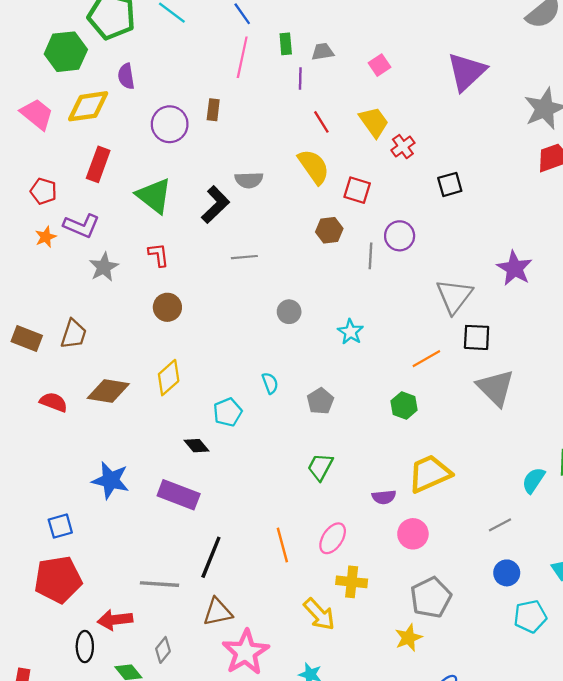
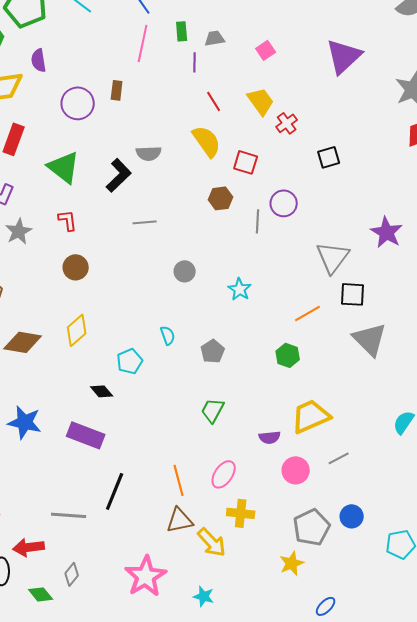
gray line: (500, 525) -> (339, 458), moved
blue circle: (507, 573) -> (352, 516), moved
brown triangle: (218, 612) -> (180, 520), moved

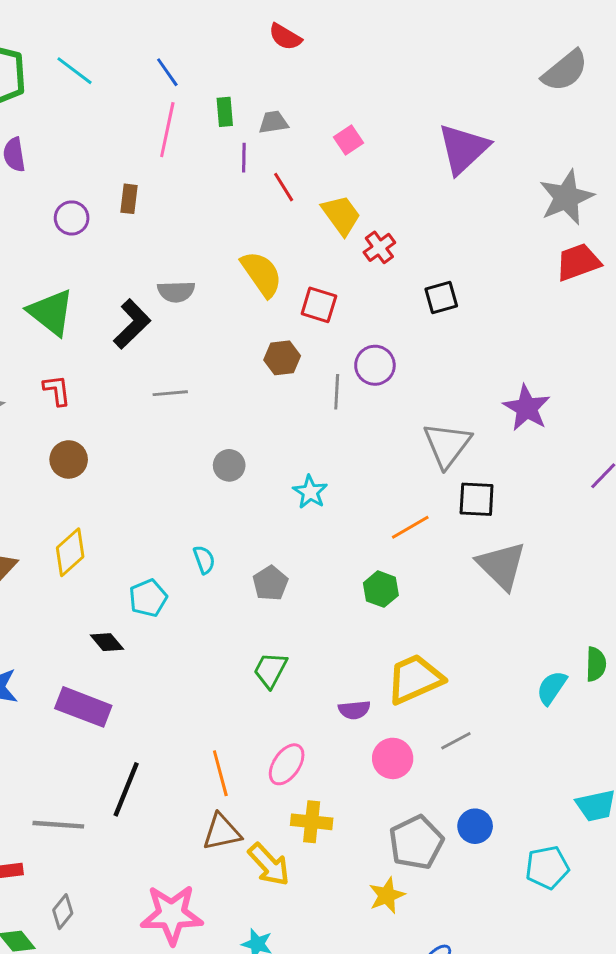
red line: (214, 101) -> (284, 187), moved
purple circle: (78, 103) -> (72, 218), size x0.7
pink star: (146, 576) -> (172, 915), turned 30

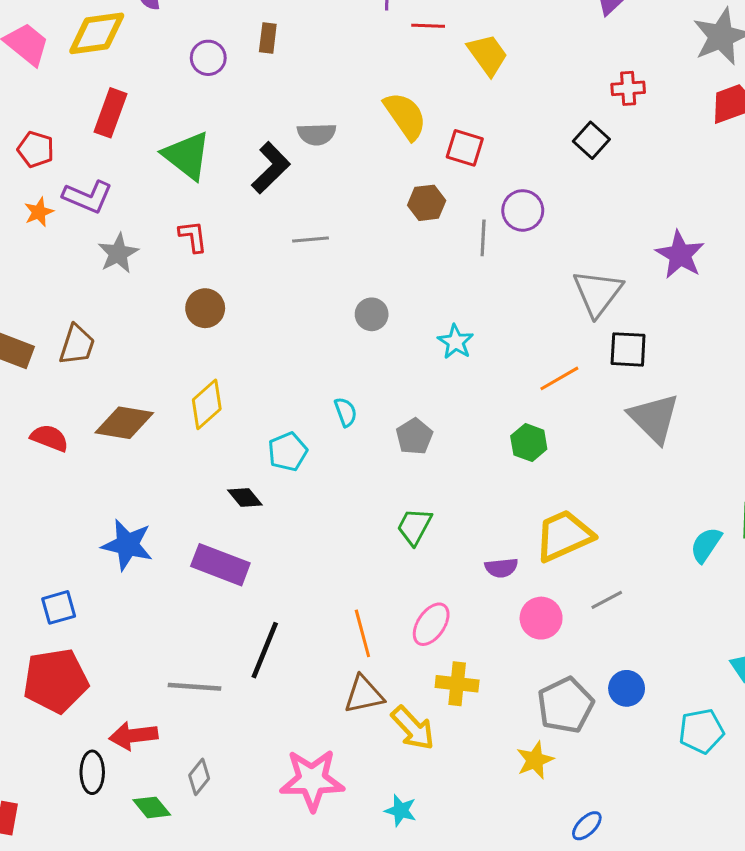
red line: (284, 187) -> (428, 26), turned -56
red cross: (379, 247) -> (628, 88), moved, turned 32
black square: (441, 297) -> (591, 140), turned -32

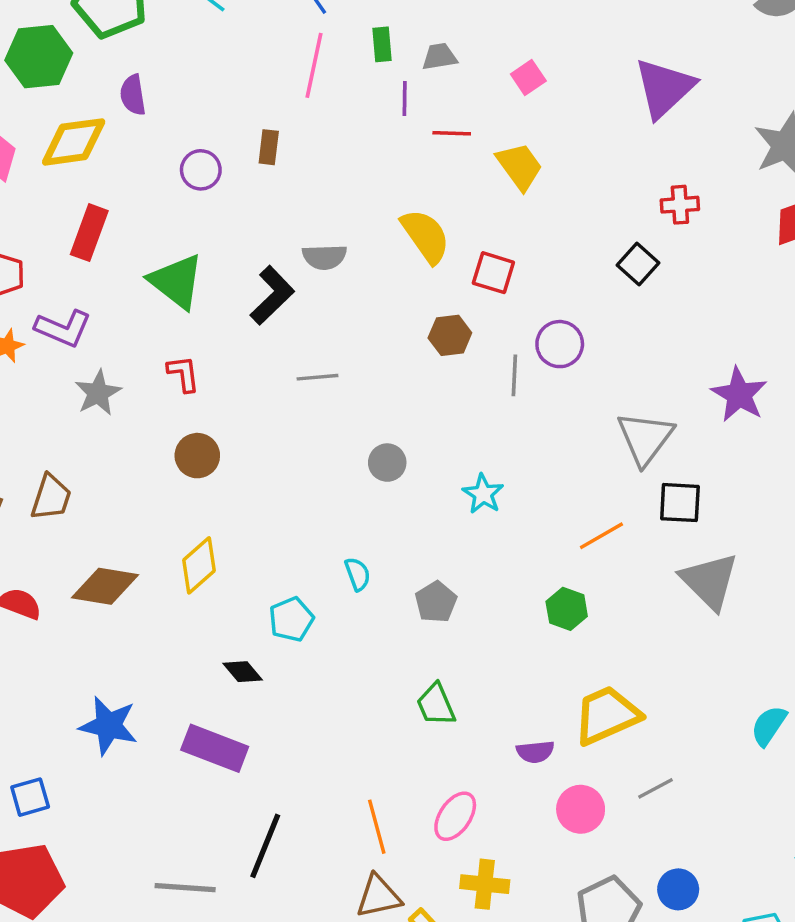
green trapezoid: (414, 527) -> (436, 705), turned -51

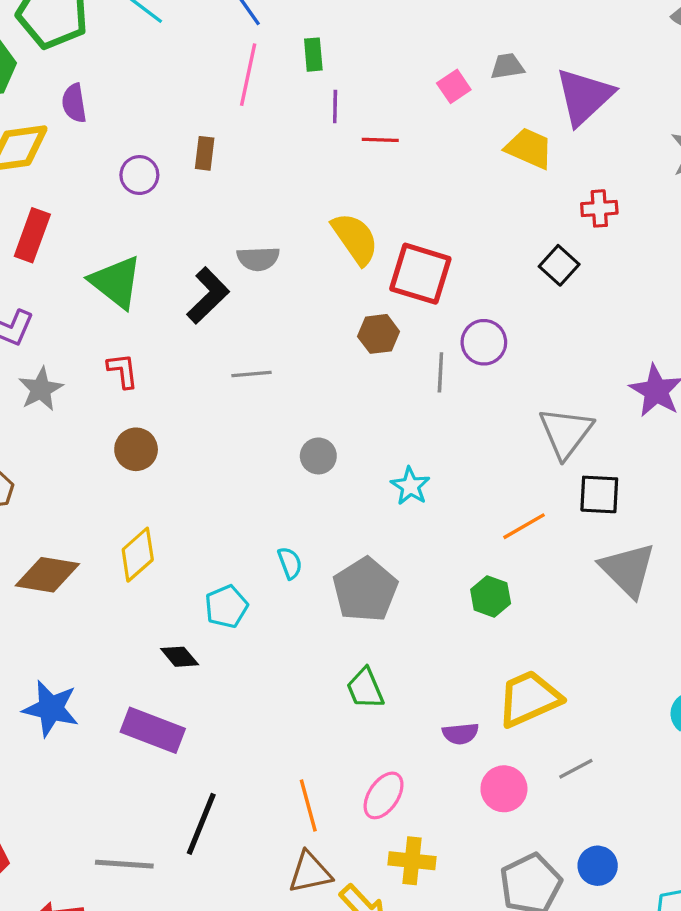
gray trapezoid: (439, 57) -> (507, 66), moved
yellow trapezoid: (520, 166) -> (529, 148), moved, turned -30
red square: (493, 273) -> (420, 274), size x1.5
gray pentagon: (436, 602) -> (365, 590), size x1.6

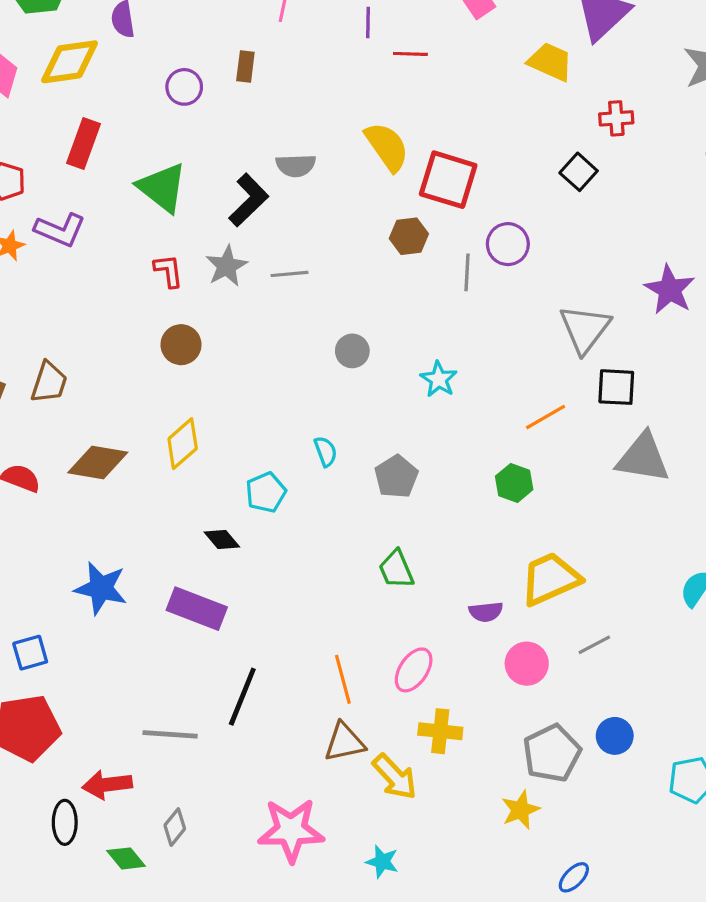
gray star: (41, 389) -> (227, 266), moved
gray triangle: (628, 570) -> (643, 458), turned -36
gray pentagon: (365, 590) -> (396, 477), size x0.7

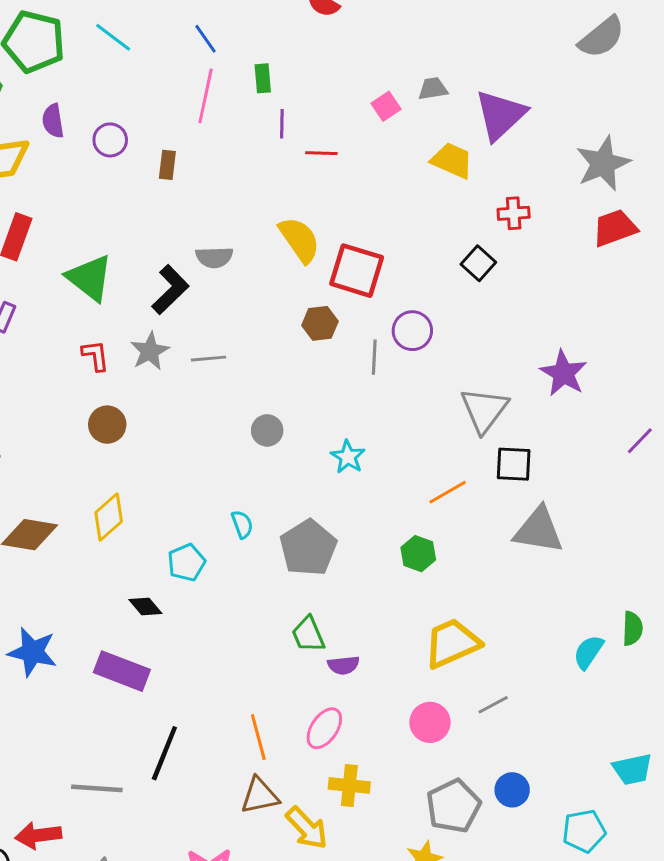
purple circle: (184, 87) -> (110, 140), moved
gray pentagon: (396, 477) -> (308, 548), size x1.4
purple semicircle: (486, 612) -> (343, 665), moved

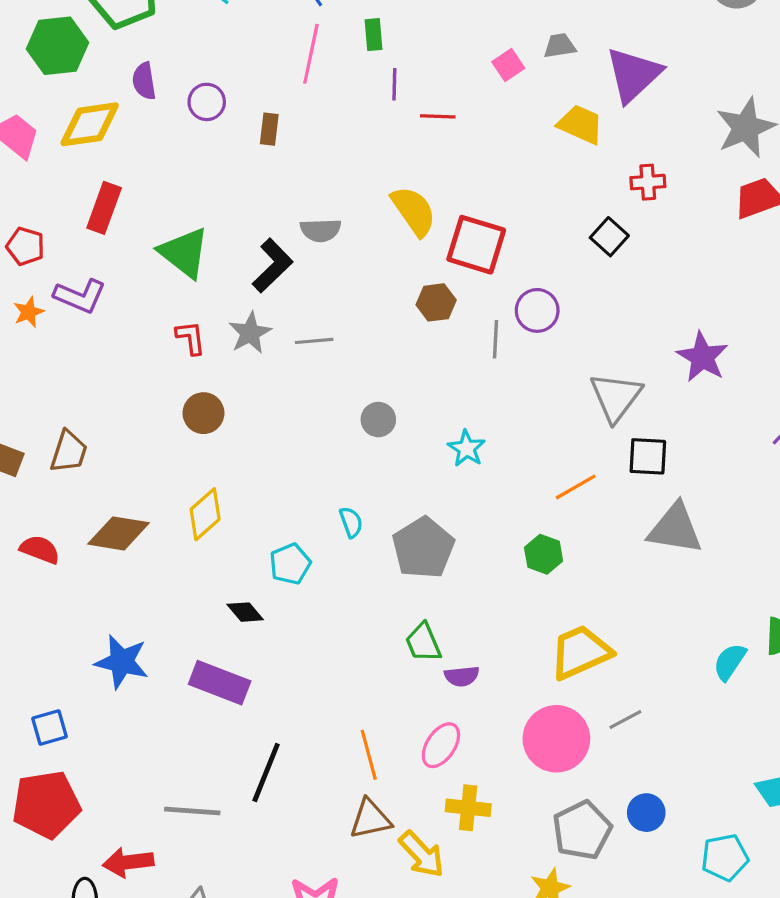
pink circle: (430, 722) -> (556, 739), size x1.5

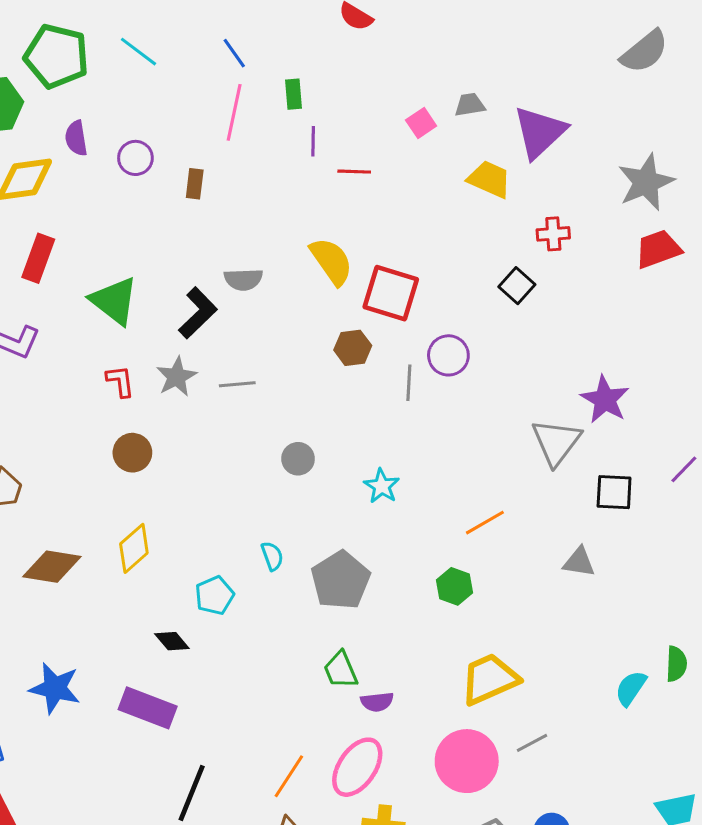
gray triangle: (616, 397) -> (556, 442), moved
black square: (648, 456) -> (614, 492), moved
gray triangle: (675, 529) -> (579, 562), size x0.6
pink ellipse: (441, 745) -> (357, 767), size x1.4
orange line: (369, 755) -> (289, 776), turned 48

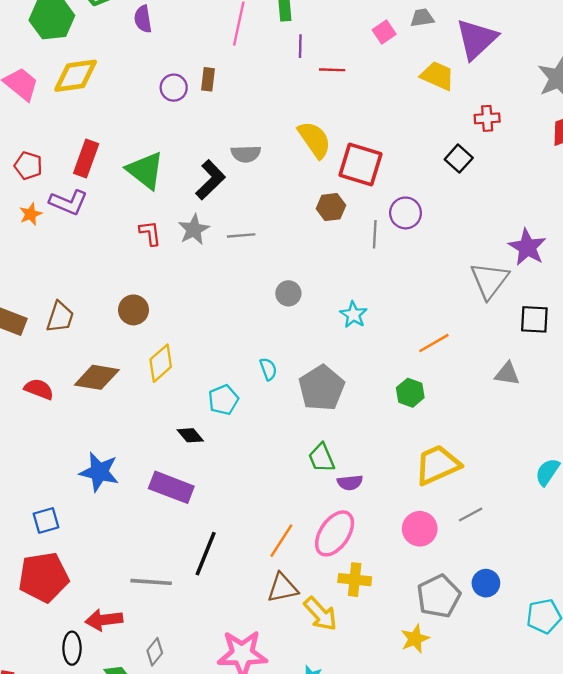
purple semicircle: (76, 138) -> (143, 19), moved
purple circle: (135, 158) -> (174, 88), moved
red rectangle: (38, 258) -> (86, 159), moved
brown circle: (132, 453) -> (133, 310), moved
pink circle: (467, 761) -> (420, 529), size x0.7

